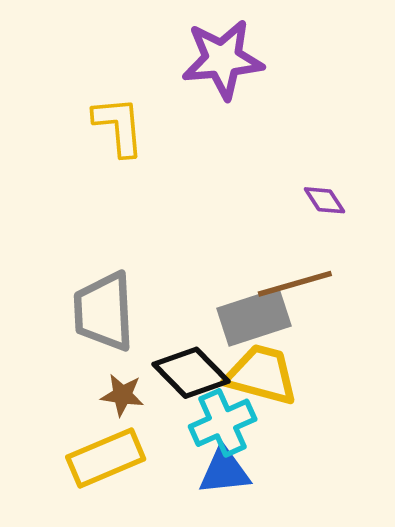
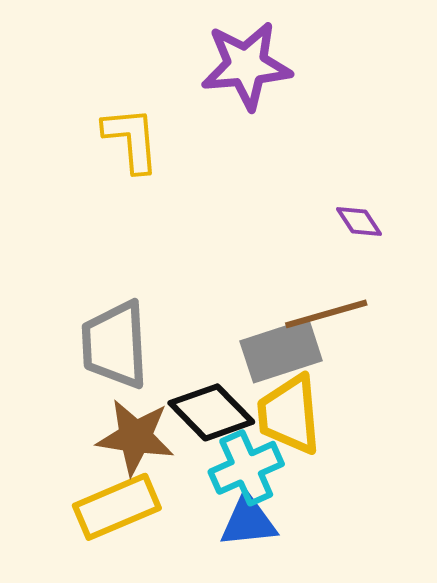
yellow trapezoid: (261, 375) -> (289, 414), turned -110
brown star: (122, 395) -> (135, 437), size x1.6

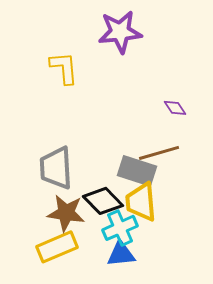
gray rectangle: (281, 351) -> (137, 171), turned 36

